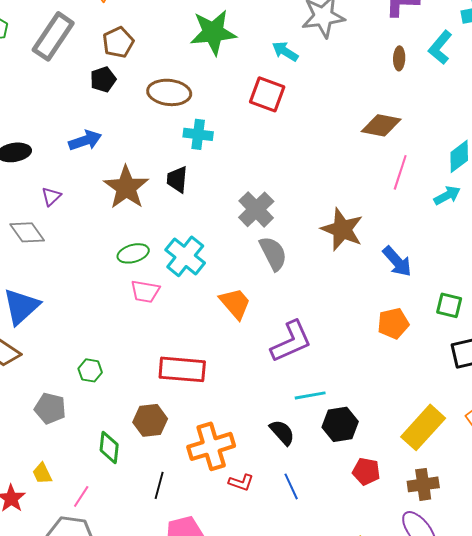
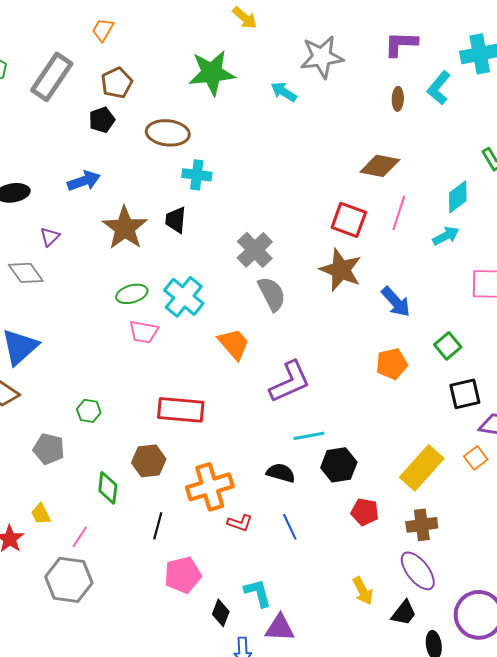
red square: (267, 94) -> (349, 220), moved
green square: (449, 305) -> (448, 346), turned 36
black semicircle: (282, 432) -> (281, 473), turned -32

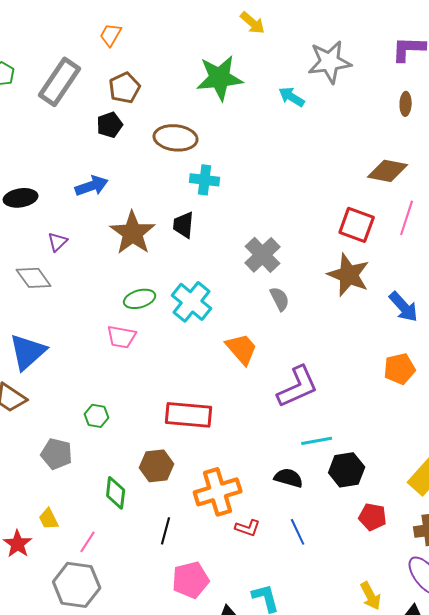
gray semicircle: (272, 294) -> (280, 299), size x0.7
pink trapezoid: (144, 332) -> (122, 337), moved

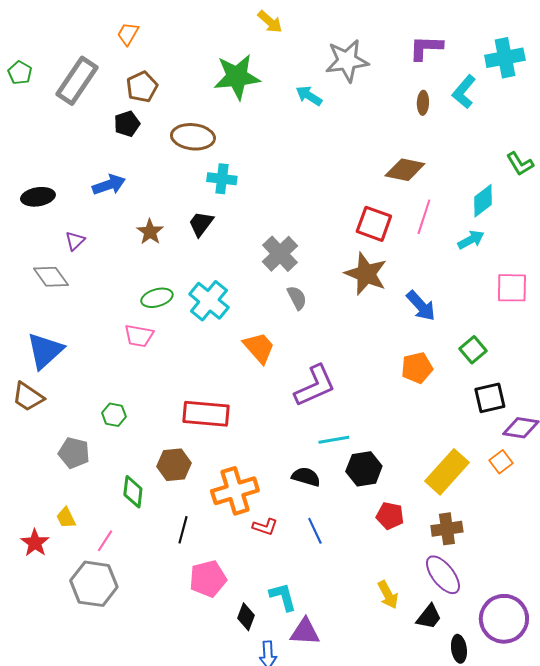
black trapezoid: (184, 225) -> (201, 224), turned 32
brown star: (133, 233) -> (150, 232), size x0.6

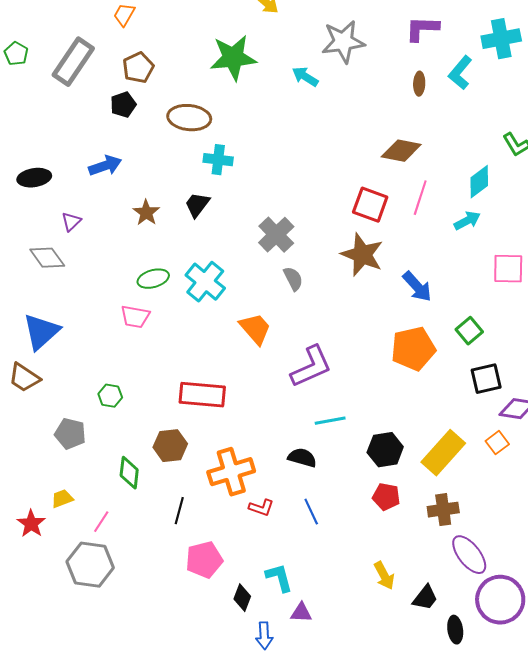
orange pentagon: (417, 368) -> (413, 349), size x1.4
black hexagon: (364, 469) -> (385, 450), moved
yellow trapezoid: (66, 518) -> (62, 499), turned 95
purple ellipse: (443, 575) -> (469, 555), moved
purple triangle: (305, 632) -> (301, 613), size x0.7

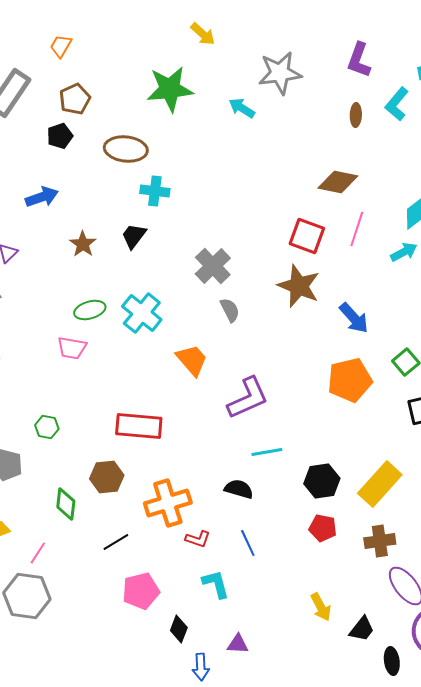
purple L-shape: (422, 29) -> (359, 60), turned -72
black line: (179, 511) -> (116, 542), turned 44
cyan L-shape: (279, 578) -> (216, 584), moved

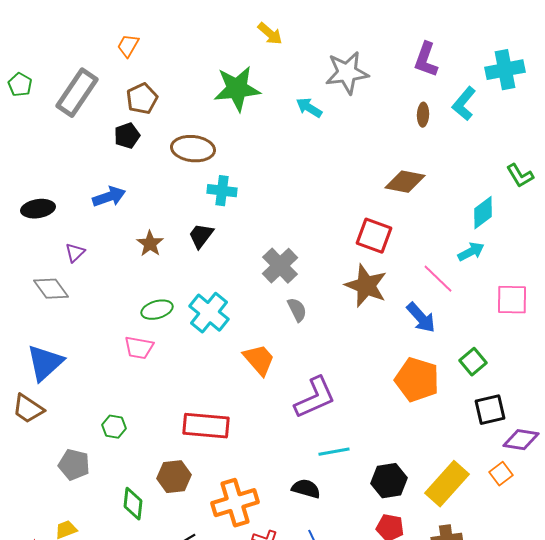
pink line: (357, 229) -> (438, 279), moved, turned -64
orange pentagon: (350, 380) -> (417, 380), turned 30

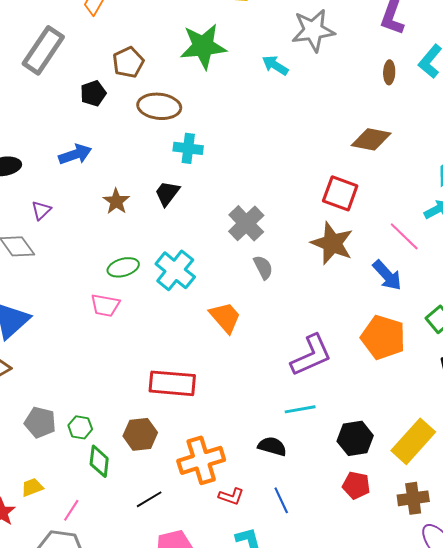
brown pentagon: (142, 99) -> (128, 62), moved
purple L-shape: (315, 398) -> (311, 355), moved
green hexagon: (114, 427) -> (80, 427), moved

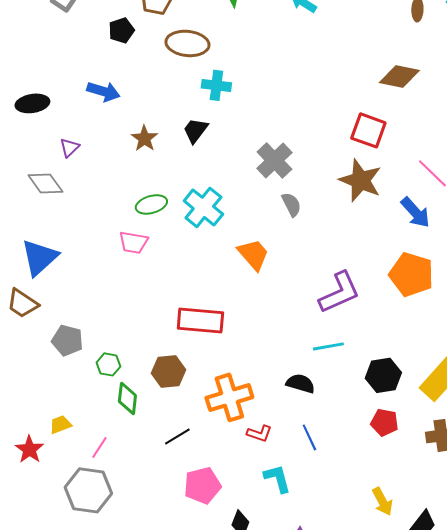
blue arrow: (75, 154) -> (103, 91), turned 36
gray pentagon: (40, 422) -> (67, 340), moved

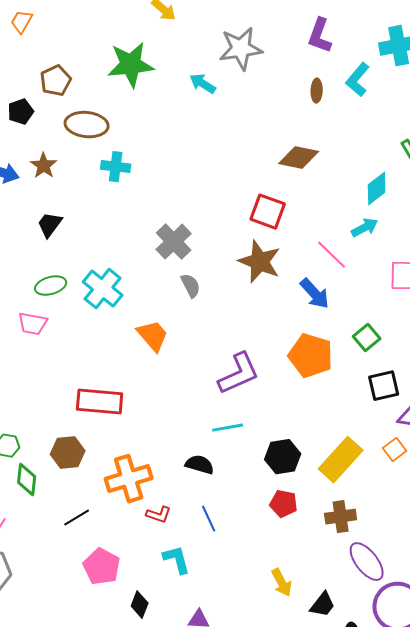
black trapezoid: (195, 130) -> (50, 225), moved
brown star: (144, 138) -> (44, 166), moved
pink pentagon: (202, 485) -> (102, 567), turned -30

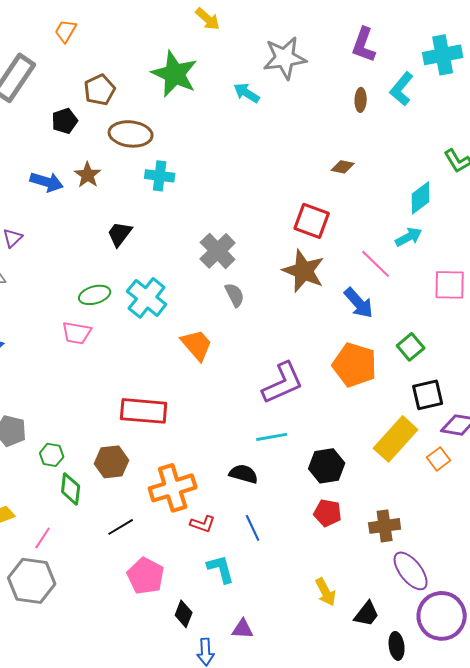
green star: (131, 65) -> (175, 74), turned 30
brown diamond: (299, 158) -> (343, 167), size x0.6
black trapezoid: (50, 225) -> (120, 234), moved
yellow rectangle: (341, 460) -> (396, 439), moved

